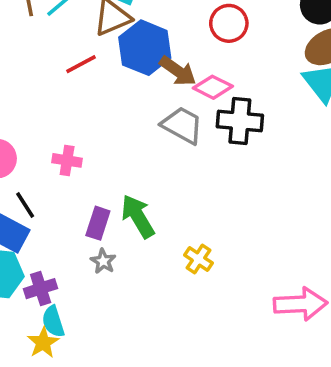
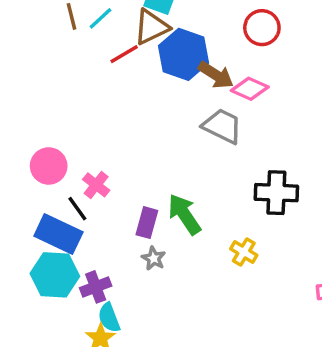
red line: (81, 64) -> (124, 54), moved
black cross: (240, 121) -> (276, 193), moved
pink cross: (67, 160) -> (96, 185), moved, turned 32

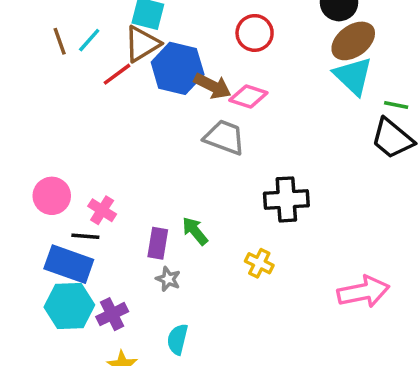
black line: (77, 209) -> (85, 236), turned -44
green arrow: (184, 214) -> (195, 231), size x0.7
cyan semicircle: (109, 318) -> (177, 339), moved, turned 40

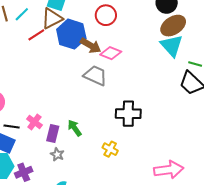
red circle: (255, 33) -> (106, 15), moved
pink cross: (102, 210) -> (34, 122), moved

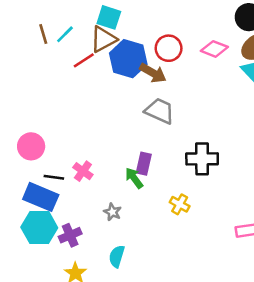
red circle: (106, 15) -> (169, 48), moved
pink diamond: (111, 53) -> (214, 49), moved
purple rectangle: (53, 134) -> (144, 164), moved

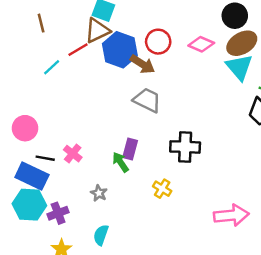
cyan line: (65, 34) -> (52, 67), moved

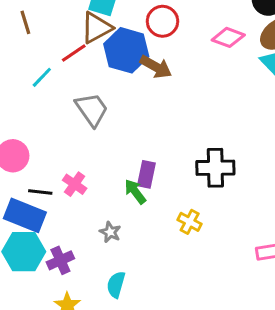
red circle: (158, 42) -> (162, 21), moved
gray trapezoid: (147, 100) -> (92, 109), moved, turned 32

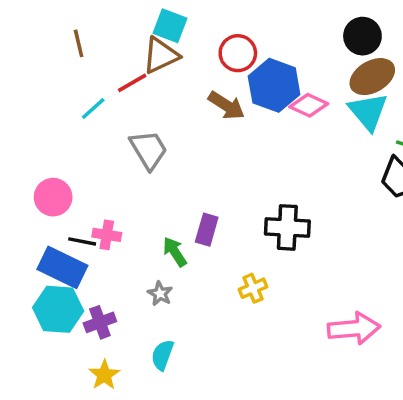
pink diamond: (228, 37) -> (309, 105), moved
blue hexagon: (126, 50) -> (274, 85), moved
pink cross: (75, 184) -> (107, 235), moved, turned -30
green arrow: (135, 192) -> (175, 252), moved
yellow cross: (190, 222) -> (253, 288), turned 35

